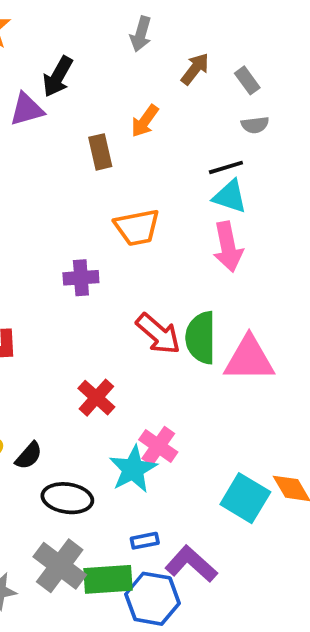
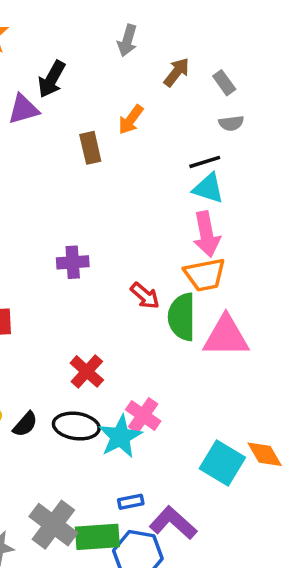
orange trapezoid: (137, 227) -> (205, 275), moved
red arrow: (158, 334) -> (145, 296), moved, size x0.7
black ellipse: (67, 498) -> (76, 426), moved

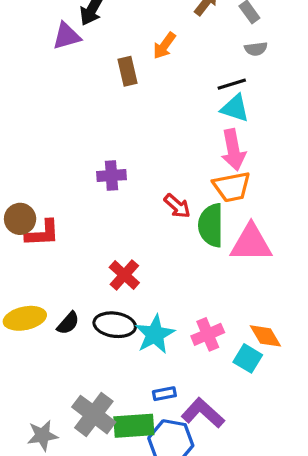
pink cross: (143, 415) -> (208, 334), moved, turned 32
orange diamond: (265, 454) -> (265, 336), moved
cyan square: (222, 463) -> (248, 358), size x0.7

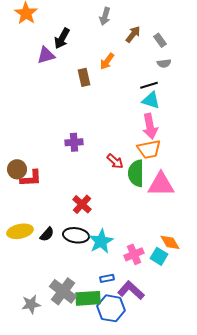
pink cross: (208, 334) -> (134, 254), moved

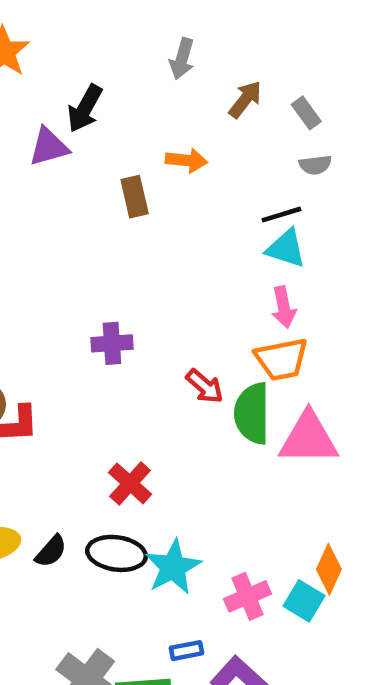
orange arrow: (107, 61) -> (187, 160), turned -120
pink arrow: (150, 126) -> (284, 307), size x0.7
orange diamond: (170, 242) -> (329, 569), turned 55

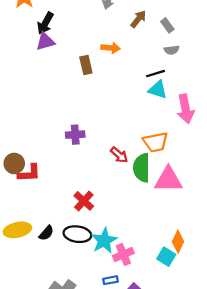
black arrow: (85, 108) -> (45, 23), moved
pink arrow: (284, 307) -> (185, 109), moved, size x1.5
pink cross: (248, 596) -> (123, 254), moved

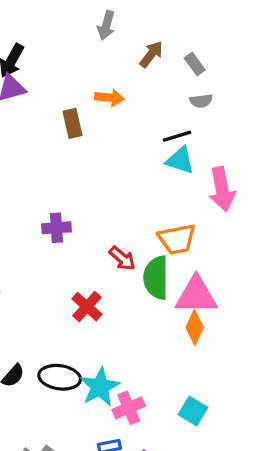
red cross: (84, 201) -> (87, 307), moved
orange diamond: (178, 242) -> (195, 327), moved

